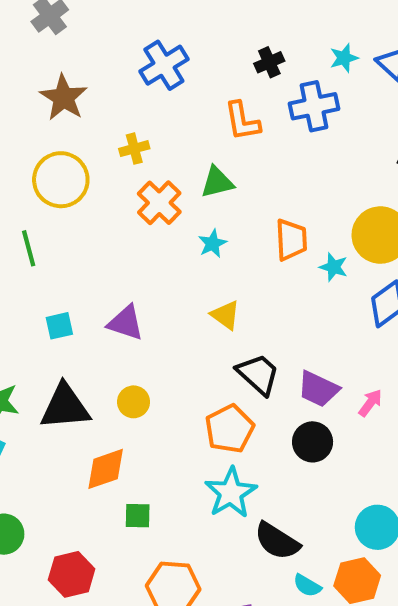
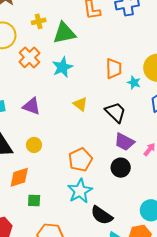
green triangle: (217, 182) -> (64, 33), moved, size x1.4
orange cross: (159, 203) -> (29, 57), moved
cyan star: (213, 244) -> (62, 67), moved, size x1.5
black trapezoid: (258, 374) -> (115, 112), moved

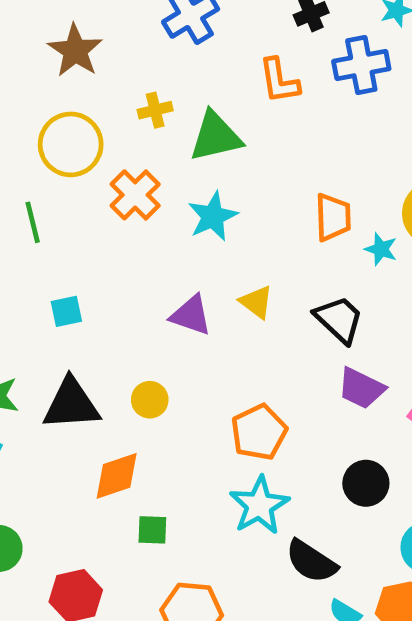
purple triangle: (31, 106) -> (191, 315), moved
black circle: (121, 168) -> (366, 483), moved

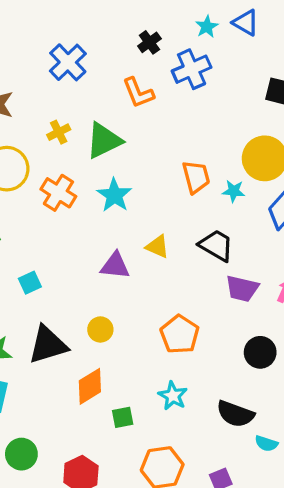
cyan star: (259, 505) -> (173, 396), moved, size x0.7

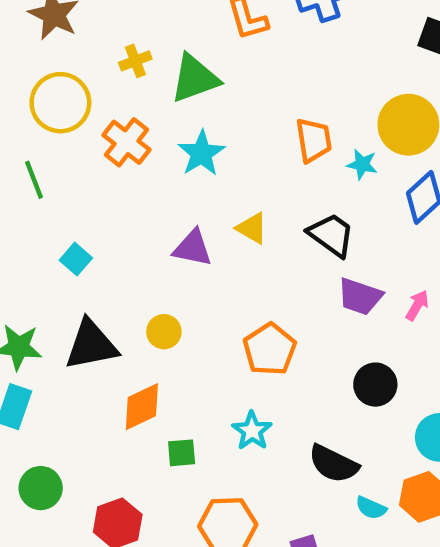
cyan square: (30, 283) -> (76, 259), turned -30

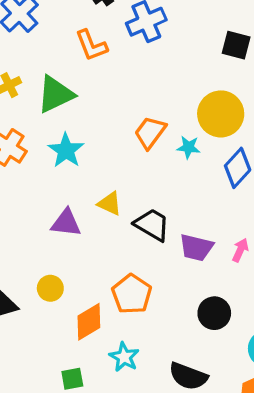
orange trapezoid: (314, 140) -> (150, 132), turned -129
black trapezoid: (331, 235) -> (152, 225), moved
orange diamond: (142, 407) -> (89, 322), moved

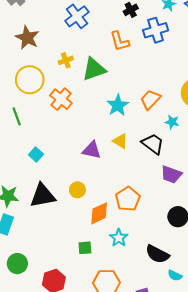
cyan star: (188, 147) -> (172, 122), moved
cyan star: (66, 150) -> (118, 105), moved
black trapezoid: (152, 225) -> (153, 144), moved

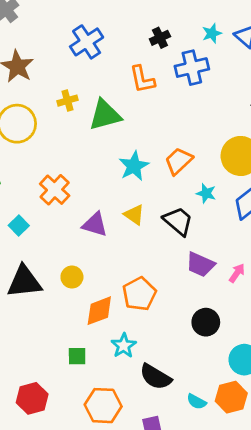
orange cross: (61, 99) -> (55, 190), moved
black semicircle: (157, 254) -> (156, 377), moved

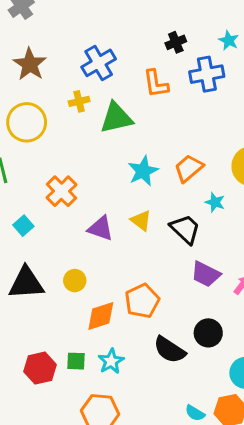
cyan star: (212, 33) -> (229, 40), turned -30
blue cross: (87, 42) -> (99, 63), moved
cyan star: (124, 346) -> (111, 361), moved
black semicircle: (156, 377) -> (169, 350), moved
red hexagon: (32, 398) -> (40, 368), moved

